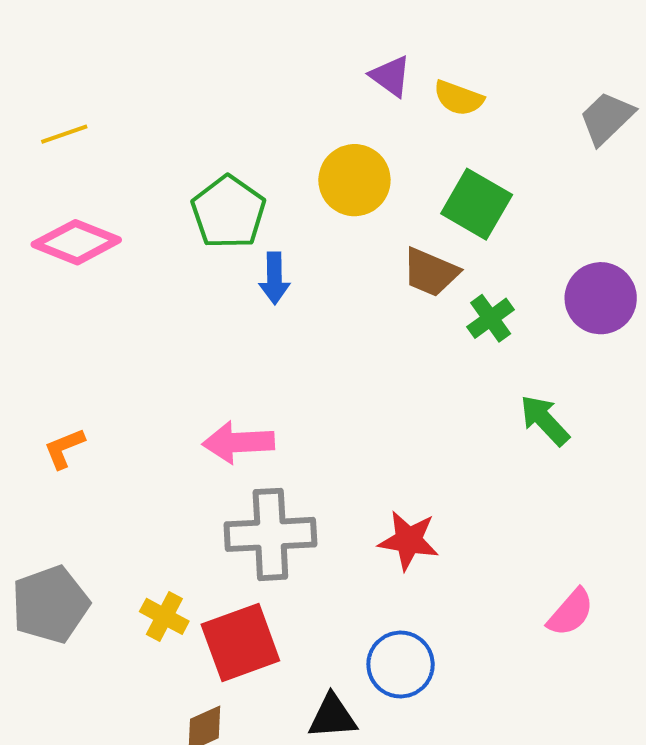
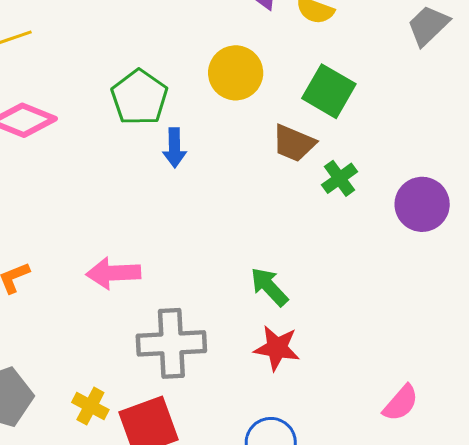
purple circle: (601, 298) -> (422, 204), moved
green arrow: (545, 420) -> (269, 287), moved
pink arrow: (238, 442) -> (113, 273), moved

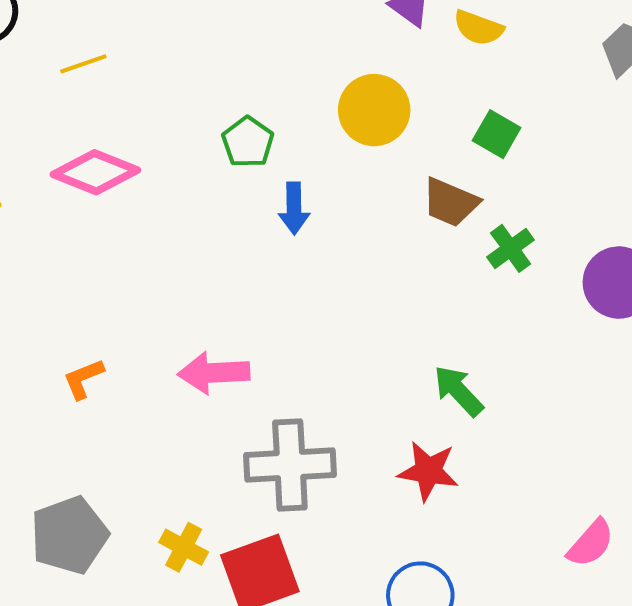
green square: (329, 91) -> (497, 134), size x0.7
green pentagon: (139, 97) -> (248, 142), size x0.7
green arrow: (269, 287) -> (458, 391), moved

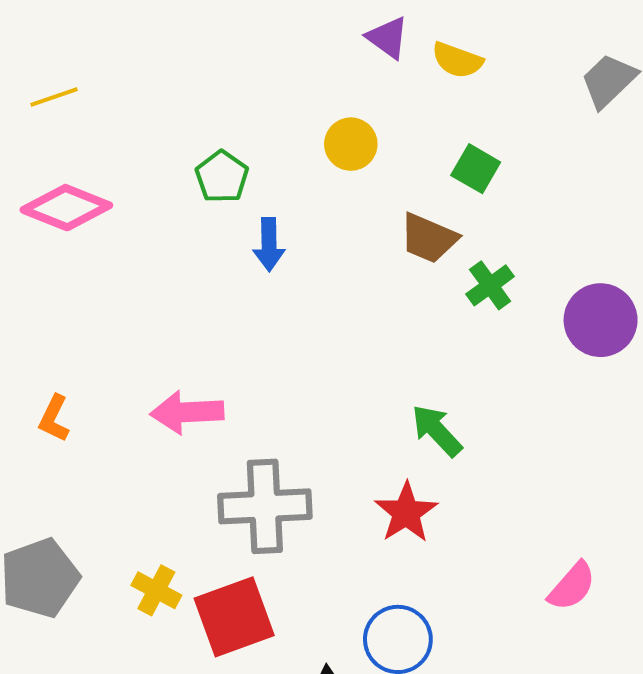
yellow circle: (374, 110) -> (351, 144), size x0.7
orange L-shape: (83, 379) -> (54, 418), turned -42
red star: (428, 471) -> (406, 513), turned 30

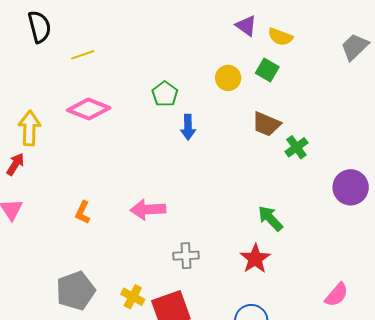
green square: (476, 169) -> (267, 70), moved
purple circle: (601, 320) -> (351, 187), moved
gray cross: (265, 506) -> (186, 256), size x0.6

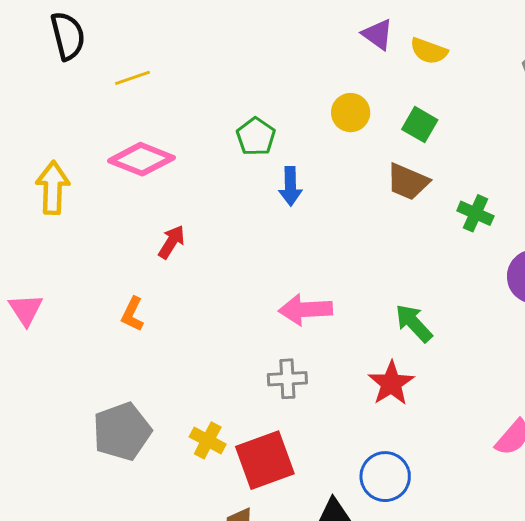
green square: (267, 70) -> (420, 125), moved
green cross: (296, 147) -> (475, 213), moved, turned -30
red arrow: (15, 164) -> (172, 242), moved
pink arrow: (148, 209) -> (305, 310), moved

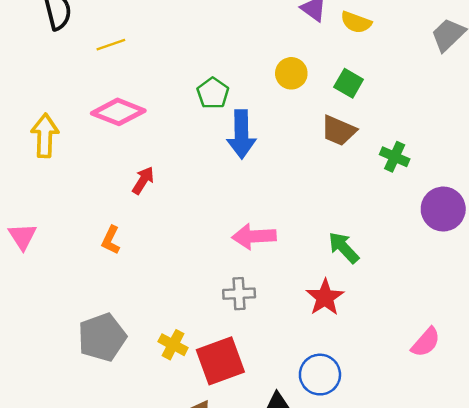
blue arrow: (290, 186) -> (242, 134), size x1.5

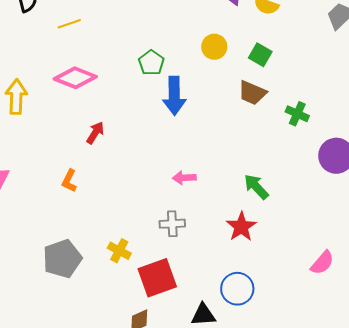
pink arrow: (254, 236) -> (184, 178), size x0.7
yellow cross: (173, 345) -> (119, 251), moved

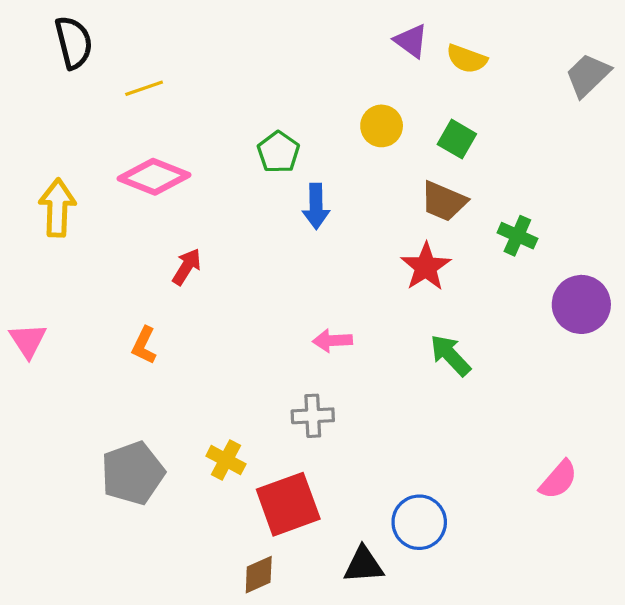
blue arrow: (174, 96) -> (316, 206), size x0.7
red star: (241, 227) -> (426, 267), moved

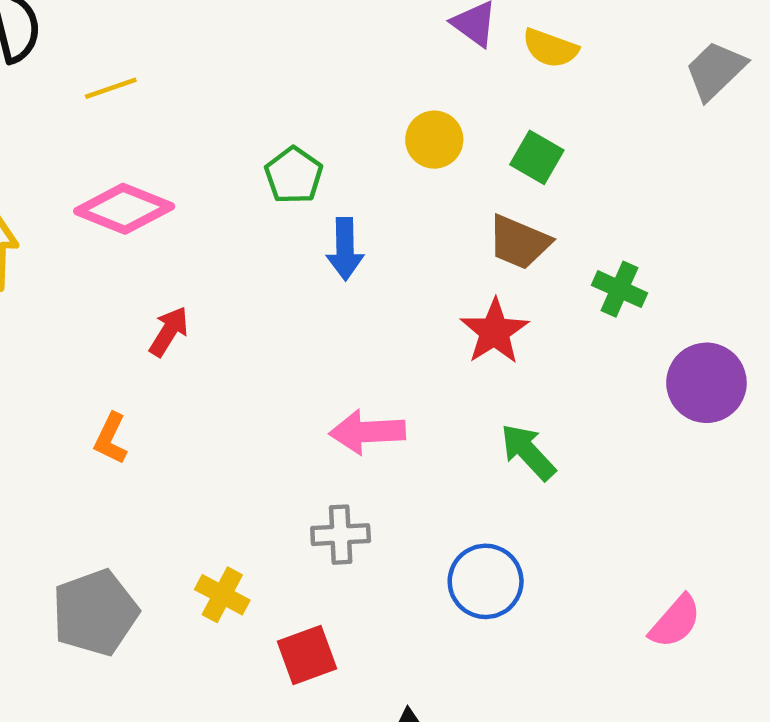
pink arrow: (332, 340) -> (367, 432), size x1.4
red square: (288, 504) -> (307, 655), size x0.7
blue circle: (419, 522) -> (486, 581), moved

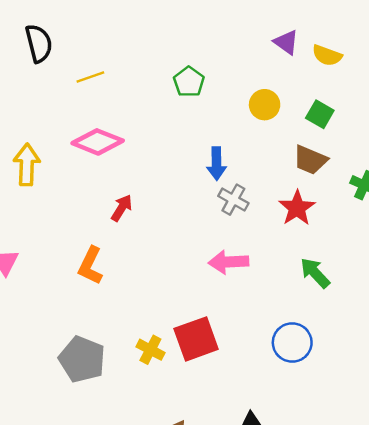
green pentagon: (294, 175) -> (189, 82), moved
orange L-shape: (111, 439) -> (90, 266), size x1.4
gray cross: (341, 535) -> (233, 200), moved, turned 32
gray pentagon: (95, 613) -> (82, 359), turned -30
red square: (307, 655) -> (196, 339), moved, size x1.4

